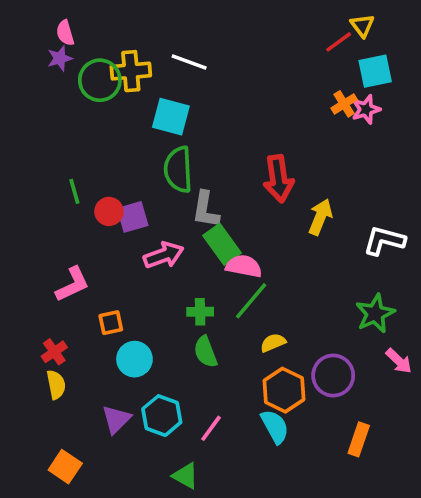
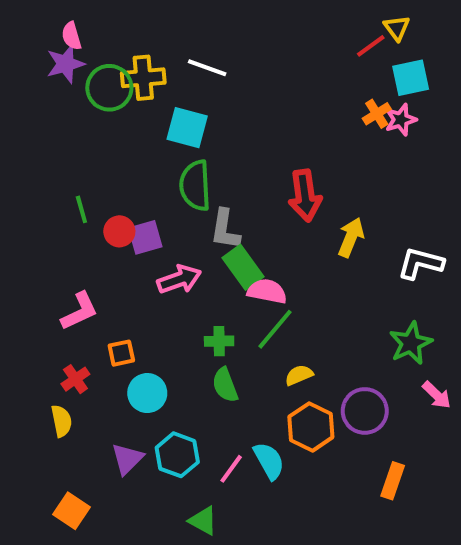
purple star: (60, 58) -> (65, 64), size x1.4
red cross: (54, 352) -> (75, 379), moved
cyan semicircle: (275, 427) -> (269, 461), moved

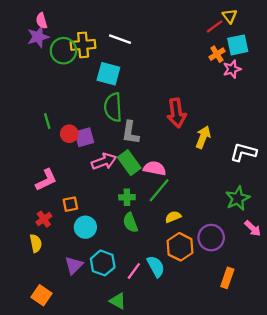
orange cross: (377, 114) -> (217, 54), moved
green rectangle: (243, 267) -> (129, 163), moved

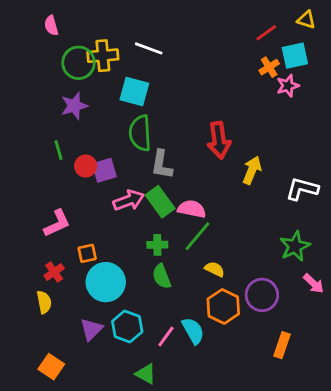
yellow triangle: (230, 16) -> (306, 20), moved, turned -35
purple star: (38, 37) -> (74, 106), moved
yellow semicircle: (173, 217) -> (215, 269), turned 49
cyan circle: (85, 227) -> (106, 282), size x1.4

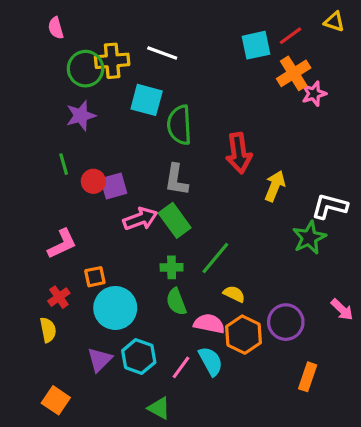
cyan square: (295, 56) -> (256, 45), moved
orange cross: (269, 67) -> (294, 73), size x1.5
green semicircle: (140, 133) -> (179, 125), moved
pink semicircle: (192, 209) -> (209, 324), moved
green star: (295, 246) -> (309, 238), moved

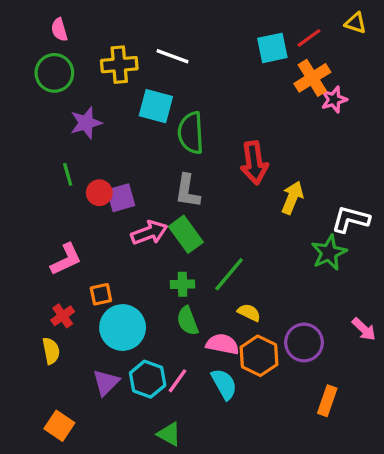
green circle: (86, 69) -> (54, 73), moved
pink line: (181, 367) -> (178, 381), moved

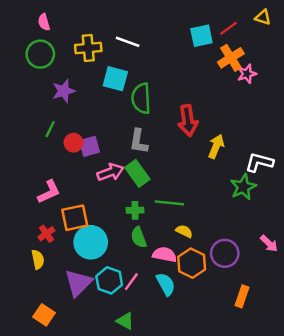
green line: (68, 174) -> (50, 129), turned 42
green line: (229, 274) -> (169, 203), turned 56
orange square: (101, 294) -> (75, 218), size x1.6
purple triangle: (106, 382) -> (78, 283), size x1.4

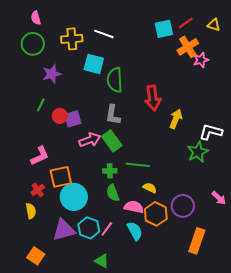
yellow triangle: (263, 17) -> (214, 25), moved
purple triangle: (78, 283) -> (64, 230), turned 30
orange rectangle: (242, 296) -> (197, 241), size x1.4

